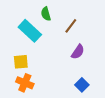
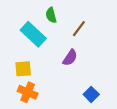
purple semicircle: (78, 52) -> (70, 58), moved

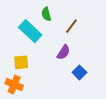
orange cross: (28, 92) -> (14, 85), moved
blue square: (91, 94) -> (79, 72), moved

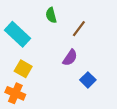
cyan rectangle: (30, 31) -> (18, 34), moved
yellow square: (21, 62) -> (23, 69), turned 35

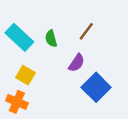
green semicircle: (51, 15) -> (51, 39), moved
blue square: (88, 80) -> (96, 87), size x1.6

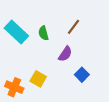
yellow square: (25, 75) -> (38, 79), moved
blue square: (96, 87) -> (82, 75), size x0.6

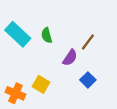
brown line: (74, 27) -> (88, 42), moved

